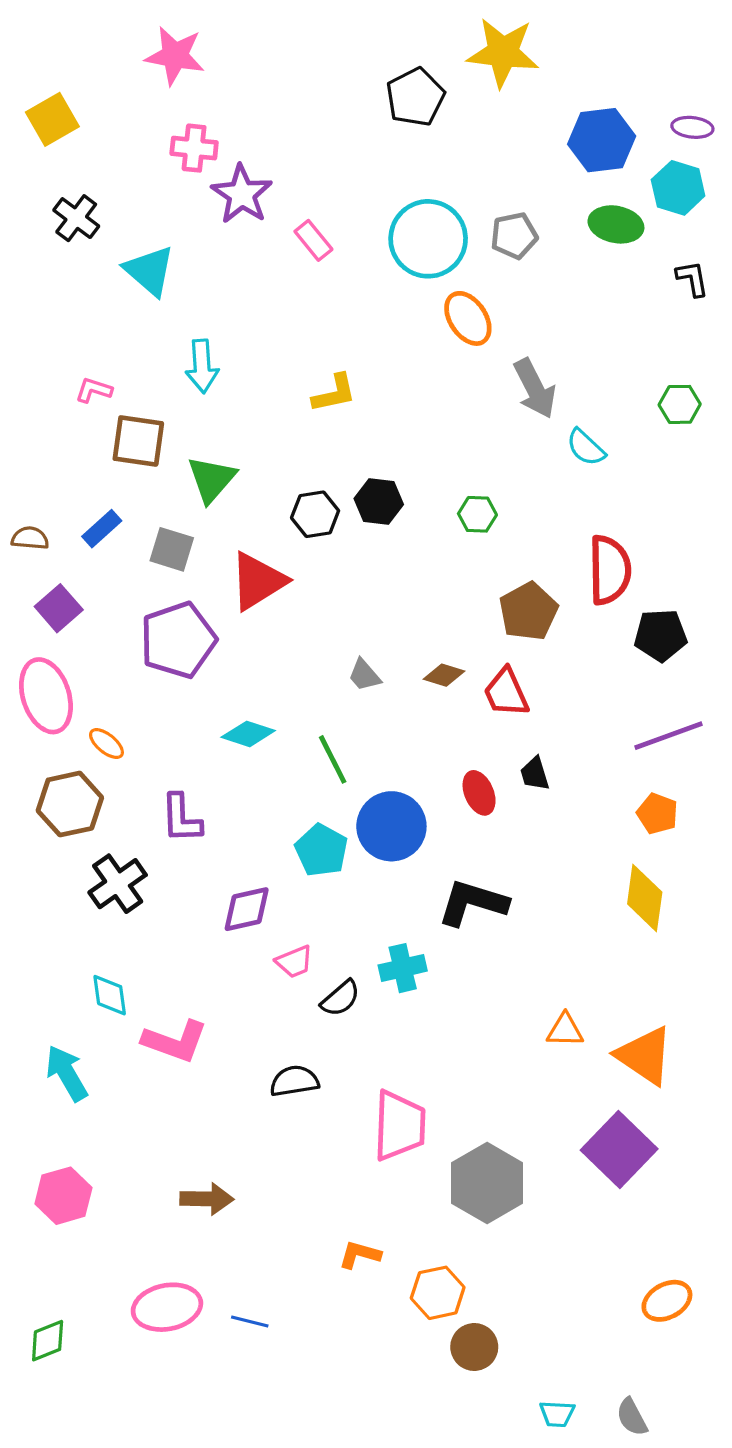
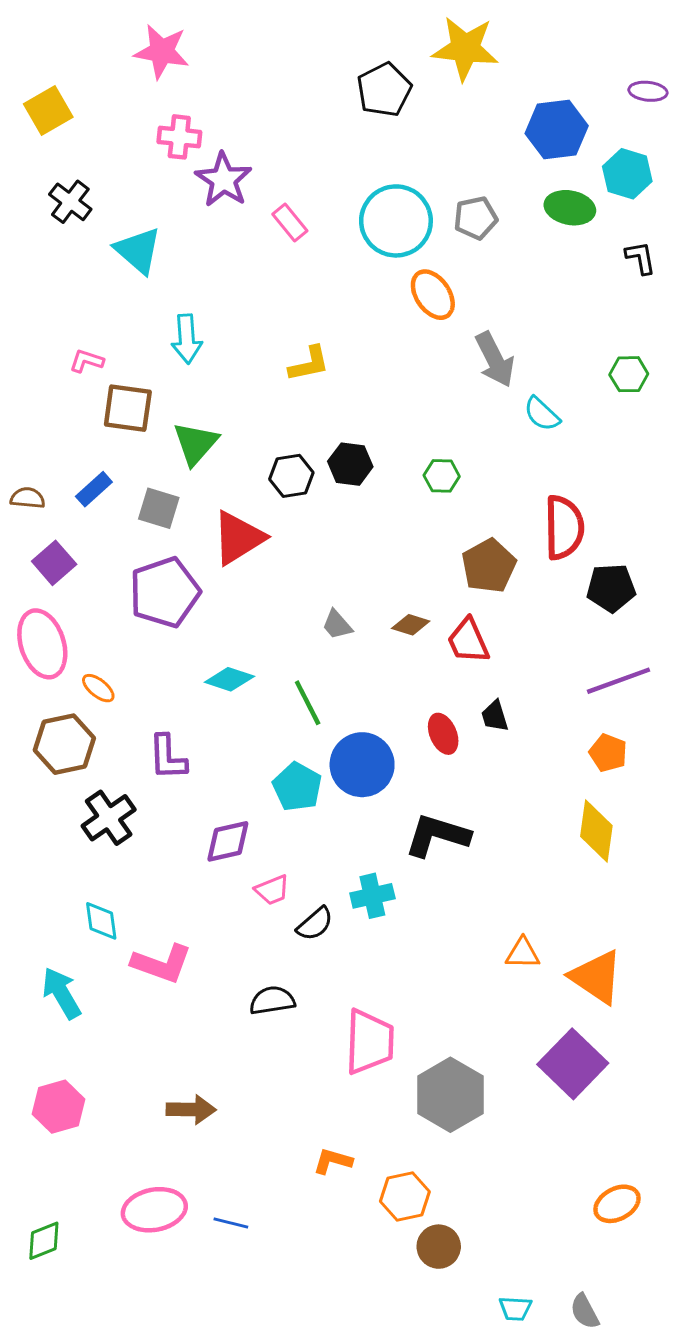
purple ellipse: (692, 127) -> (648, 91), moved

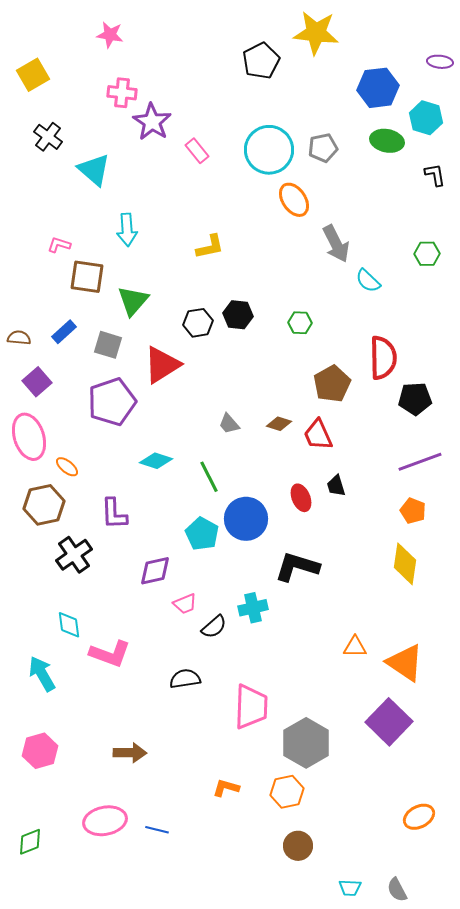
pink star: (162, 51) -> (110, 35), size x0.7
orange hexagon: (405, 1196) -> (287, 792), moved

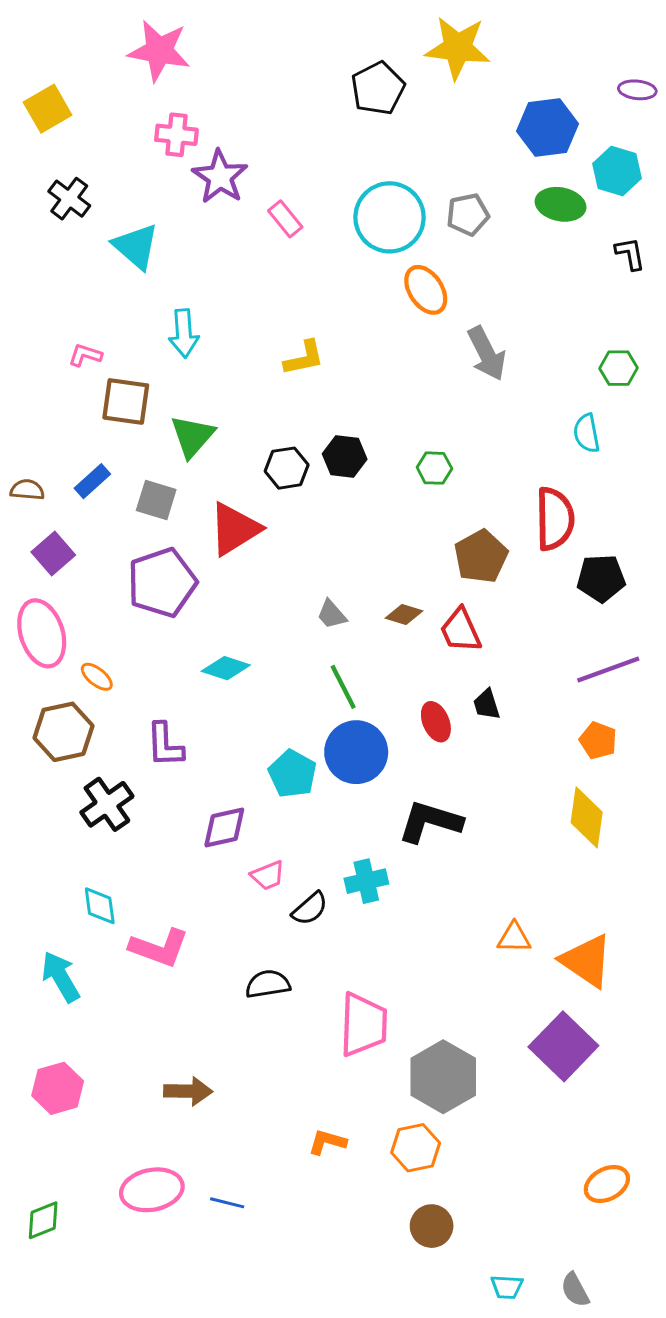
pink star: (110, 35) -> (159, 51), size x1.6
cyan semicircle: (368, 281) -> (587, 433), moved, turned 36
green line: (209, 477) -> (343, 687), moved

